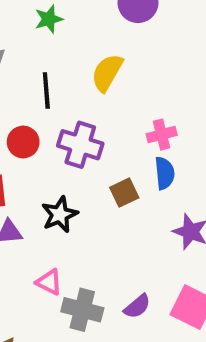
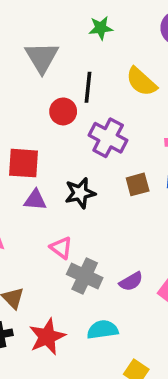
yellow semicircle: (107, 73) -> (141, 82), turned -88
red circle: (23, 142) -> (63, 111), moved

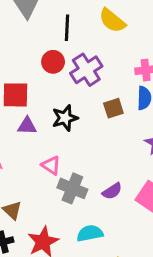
red circle: (63, 111) -> (53, 62), moved
purple cross: (108, 138) -> (86, 70), turned 32

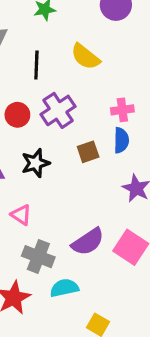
red circle: (53, 62) -> (17, 115), moved
gray cross: (72, 188) -> (38, 257), moved
purple semicircle: (112, 191) -> (88, 242), size x1.5

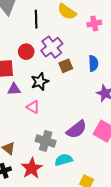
pink cross: (122, 110) -> (94, 24), moved
brown square: (88, 152) -> (66, 66), moved
pink triangle: (21, 215) -> (33, 107), moved

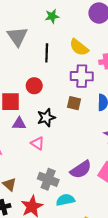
purple cross: (52, 47) -> (82, 76), moved, turned 35
brown square: (66, 66) -> (74, 103), turned 32

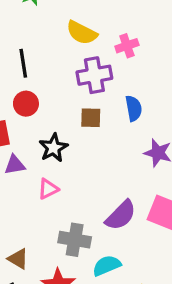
black line: (47, 53) -> (23, 63), moved
pink triangle: (38, 143) -> (48, 189), turned -48

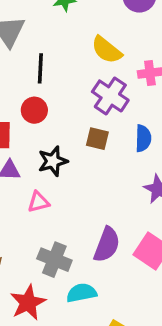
purple cross: (94, 75) -> (110, 96), turned 32
purple semicircle: (121, 215) -> (107, 245), turned -36

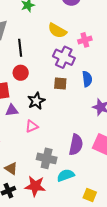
red star: (28, 303) -> (35, 186), turned -30

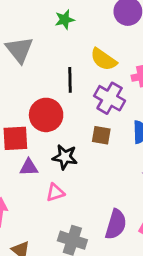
black line: (20, 48) -> (70, 80), moved
red circle: (21, 73) -> (46, 115), size x1.5
black star: (36, 101) -> (65, 157), turned 30

